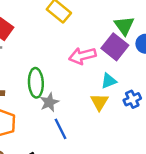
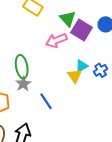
green triangle: (124, 26) -> (68, 19), moved
cyan triangle: (109, 81) -> (82, 66), moved
gray star: (49, 102) -> (23, 84), moved

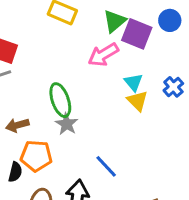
green triangle: (68, 19) -> (115, 21), turned 42
cyan triangle: (82, 66) -> (133, 82), moved, turned -32
blue line: (46, 101) -> (106, 166), moved

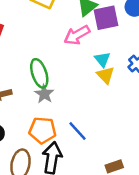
purple square: (137, 34) -> (106, 18), turned -35
orange pentagon: (36, 156) -> (43, 130), moved

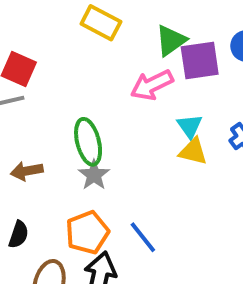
yellow triangle: (106, 75) -> (193, 152), turned -36
orange pentagon: (43, 130) -> (87, 232), turned -30

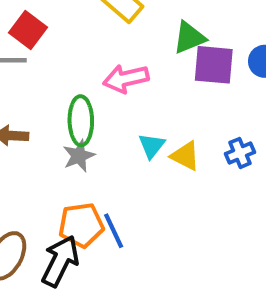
pink arrow: (152, 85) -> (126, 79), moved
cyan triangle: (190, 126) -> (152, 146), moved
orange pentagon: (87, 232) -> (81, 225), moved

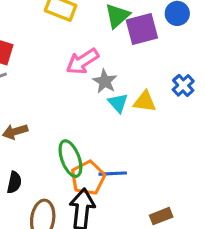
green ellipse: (81, 121) -> (70, 159), moved
gray star: (79, 156) -> (105, 81), moved
blue line: (114, 231) -> (113, 174), turned -48

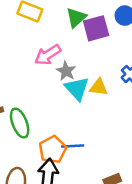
cyan triangle: (118, 103) -> (77, 89), size x1.5
green ellipse: (70, 159) -> (20, 123), moved

